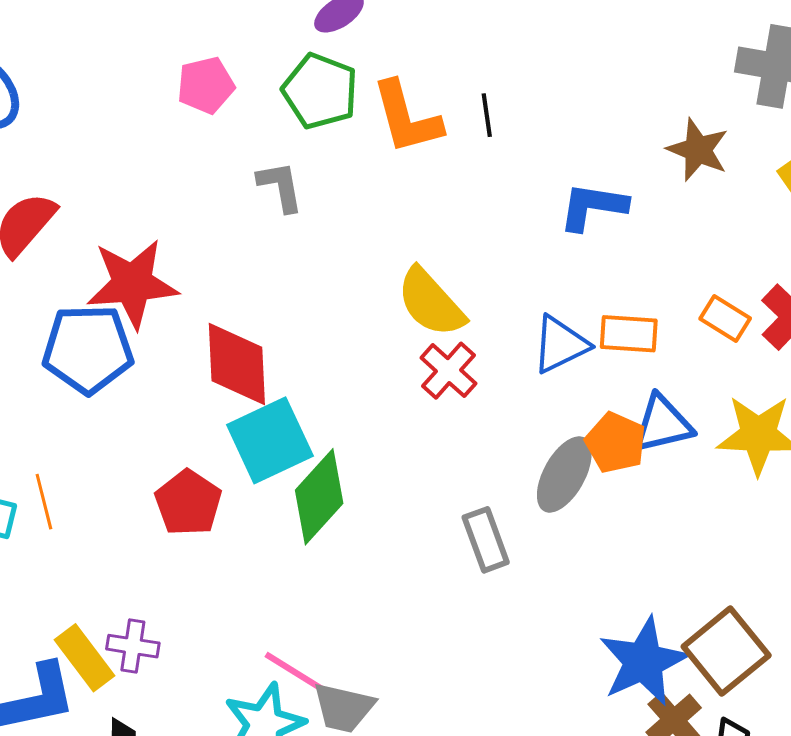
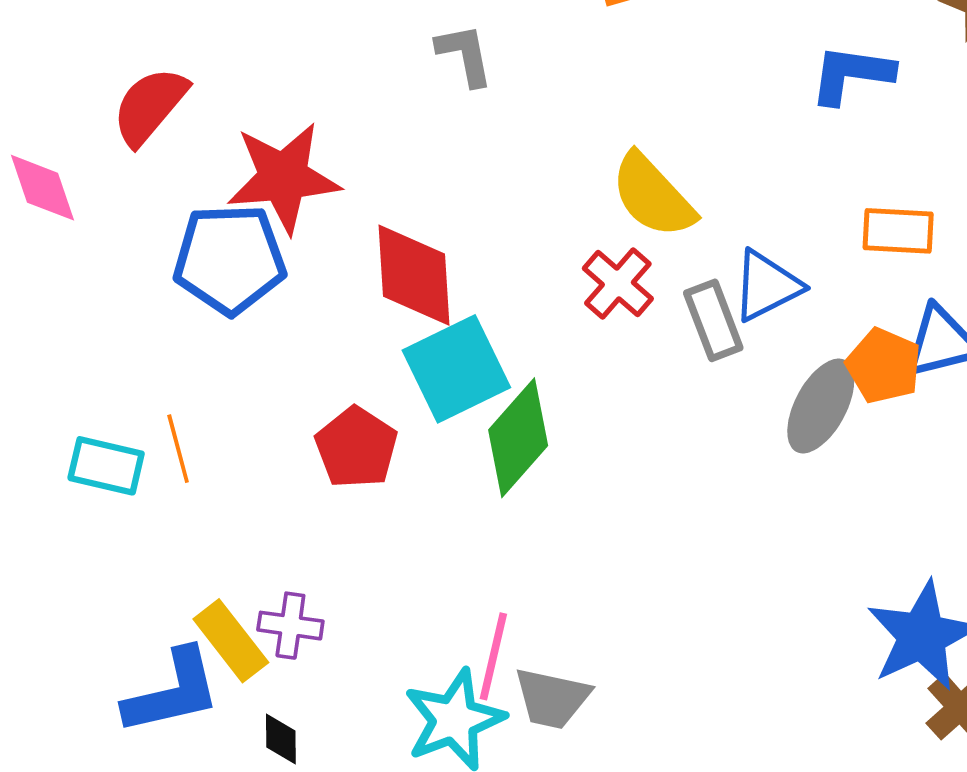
blue triangle: (560, 345) -> (767, 286), moved
red cross: (448, 371) -> (618, 284), moved
gray rectangle: (486, 540) -> (713, 320), moved
pink line: (297, 673) -> (493, 656), turned 72

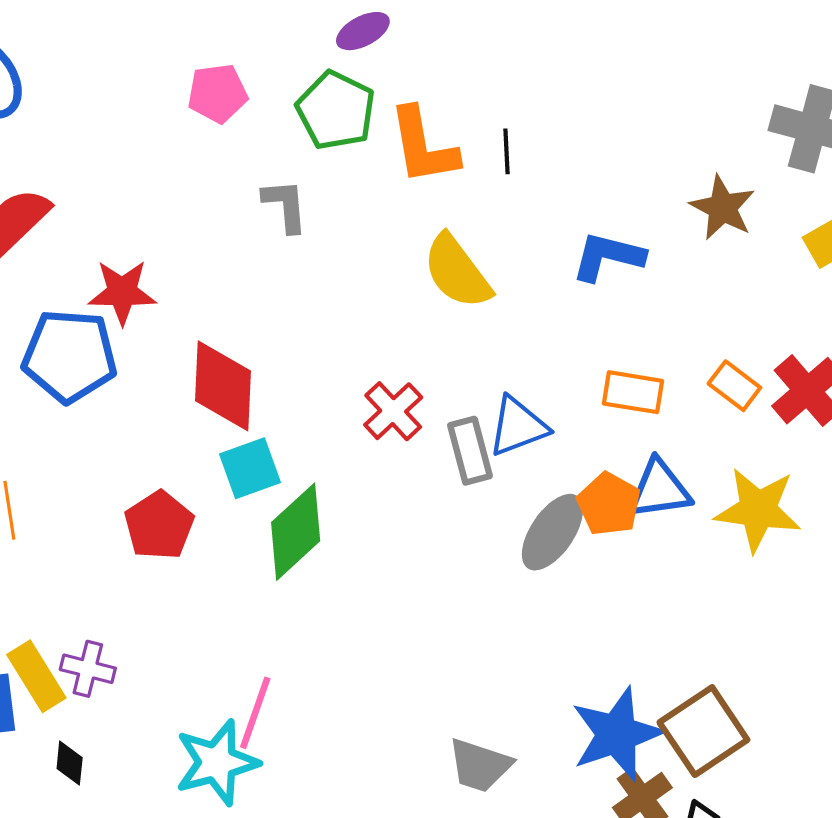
red star: (283, 177) -> (122, 292), size x0.7
yellow semicircle: (653, 196) -> (457, 272), moved
cyan square: (456, 369) -> (250, 468), size x0.7
gray trapezoid: (552, 698) -> (480, 765), moved

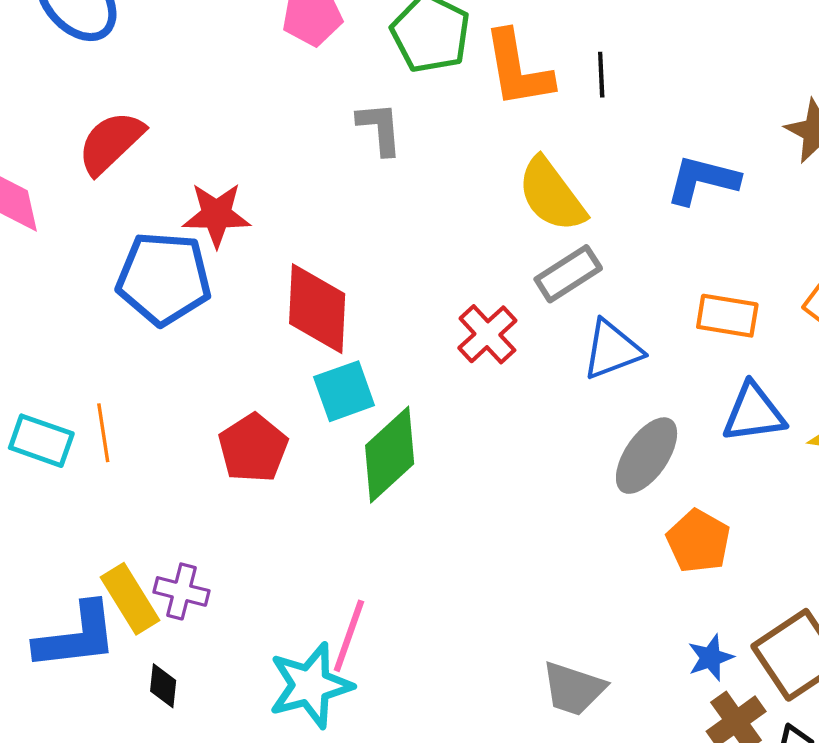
gray rectangle: (470, 451) -> (568, 274), moved, turned 72
orange pentagon: (609, 504) -> (698, 541), moved
blue star: (617, 734) -> (710, 658), size x0.5

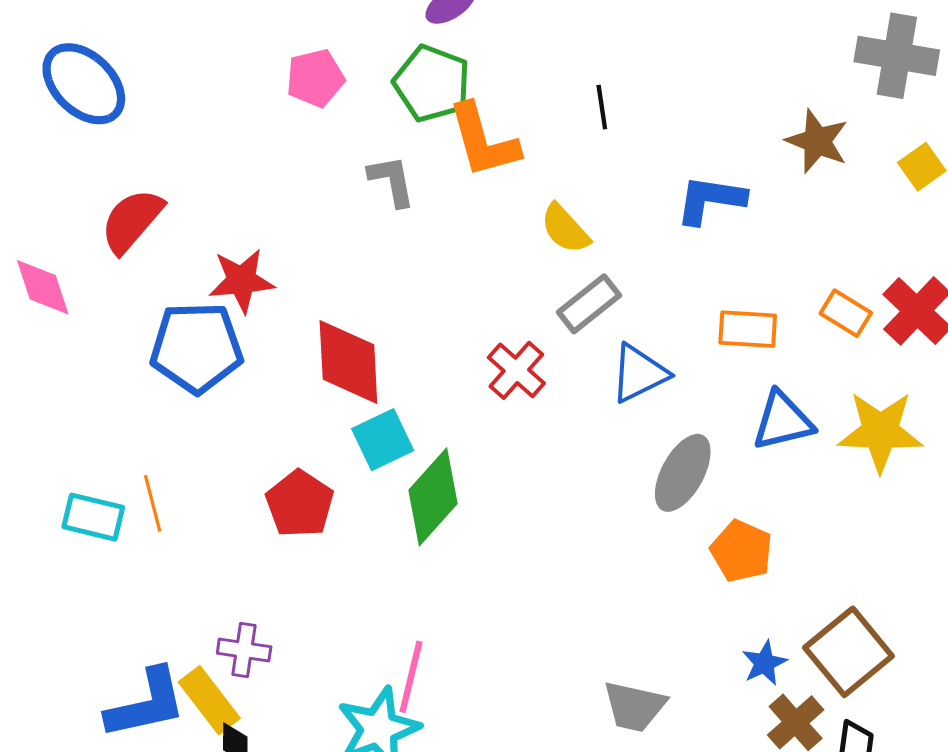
orange L-shape: (518, 69) -> (483, 141), moved
yellow semicircle: (551, 195) -> (565, 229), size x0.7
yellow rectangle: (130, 599) -> (209, 700), moved

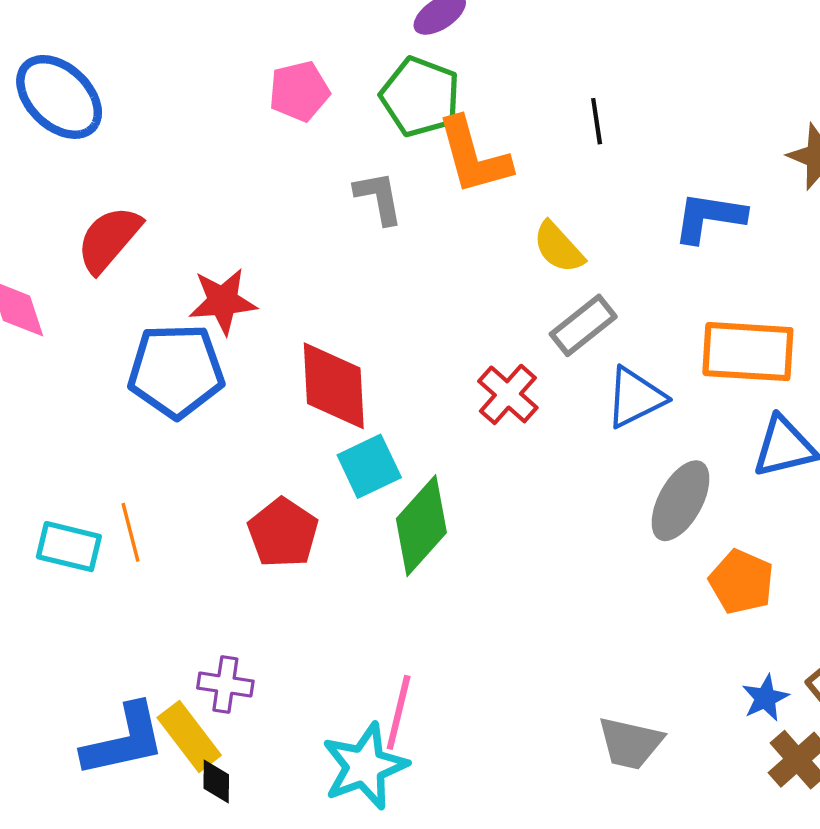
orange rectangle: (748, 329) -> (748, 352), size x1.5

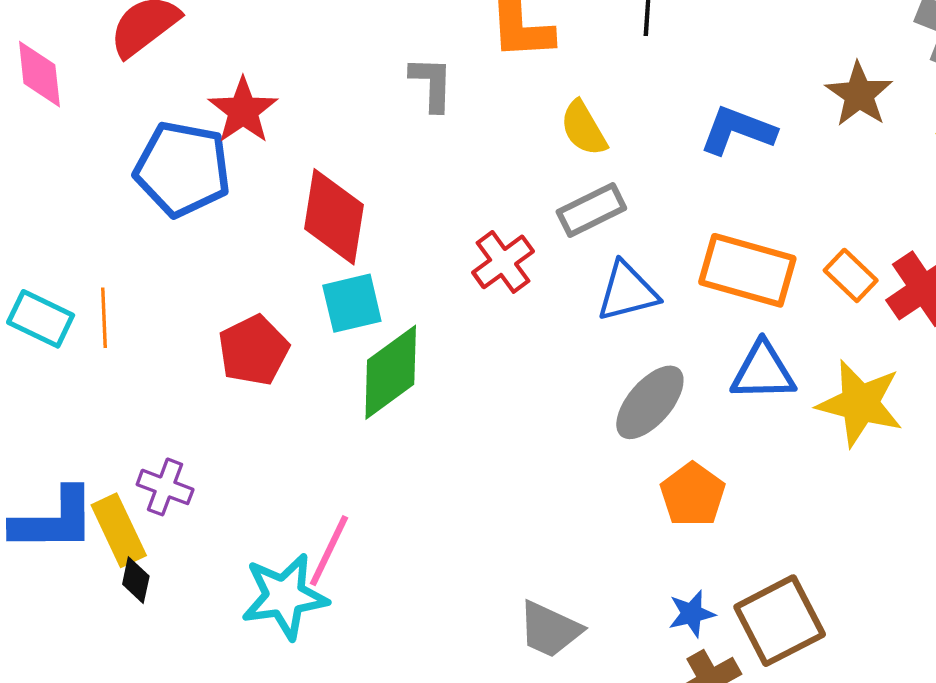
gray L-shape: (379, 198) -> (432, 84), moved
red star: (223, 301) -> (243, 111), turned 30

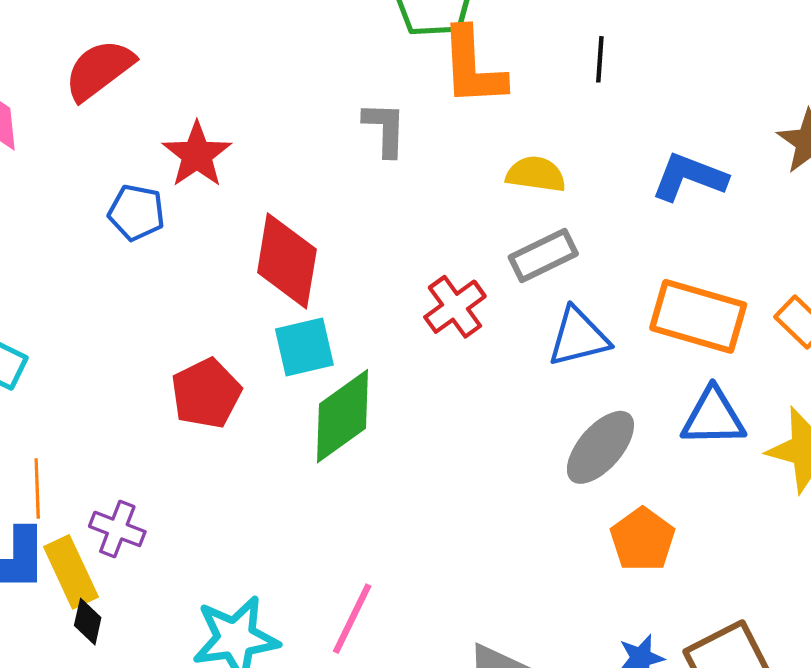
yellow semicircle: (584, 128) -> (536, 174), turned 128
blue pentagon: (183, 169) -> (136, 212), size x0.6
orange line: (104, 318) -> (37, 488), moved
pink line: (329, 551) -> (352, 619), moved

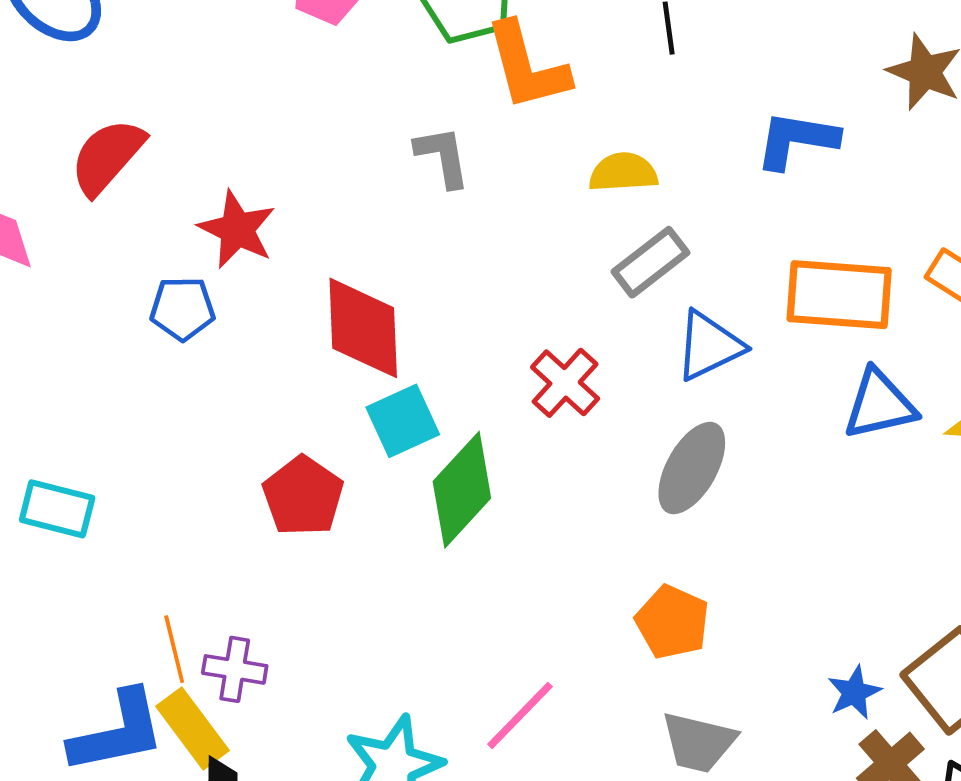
red cross: (455, 307) -> (565, 383), moved
gray ellipse: (600, 447) -> (692, 468), moved
orange line: (37, 488) -> (174, 649), moved
orange pentagon: (643, 539) -> (672, 622), moved
pink line: (352, 619) -> (520, 715), turned 30

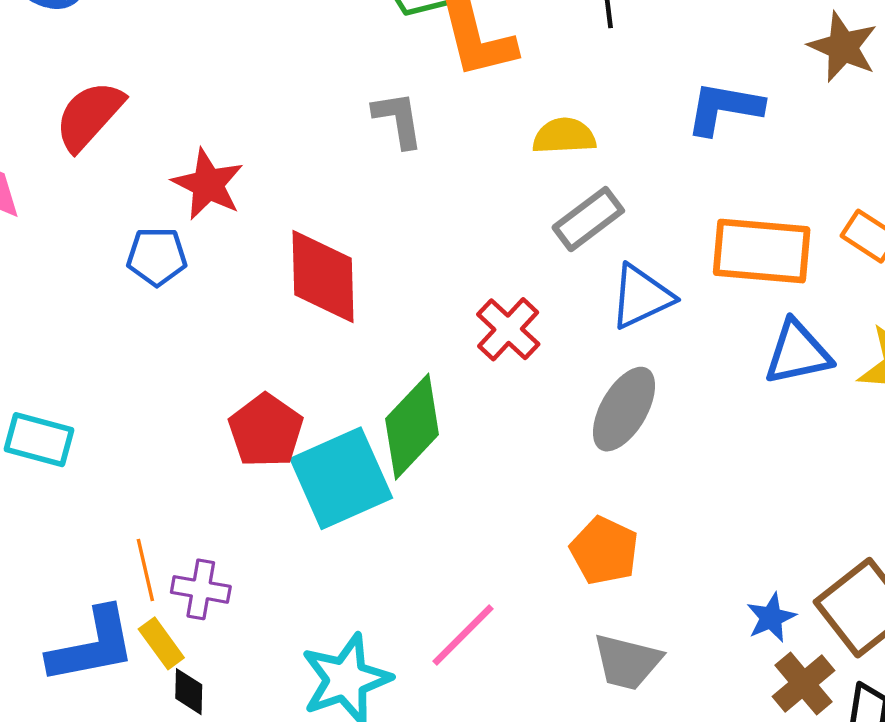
cyan square: (403, 421) -> (341, 478), moved, size x1.5
yellow rectangle: (193, 728) -> (161, 643), size x0.7

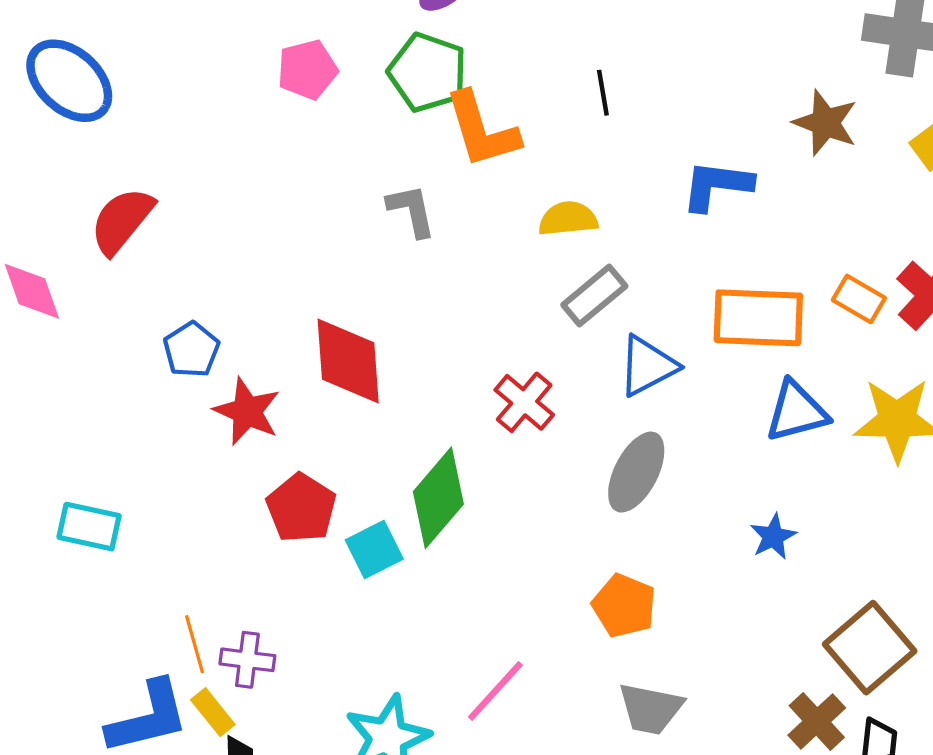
red star: (208, 184) -> (247, 411), moved
blue pentagon: (157, 257) -> (191, 350), turned -30
cyan square: (341, 478) -> (374, 549), size x0.6
blue star: (771, 618) -> (773, 537), moved

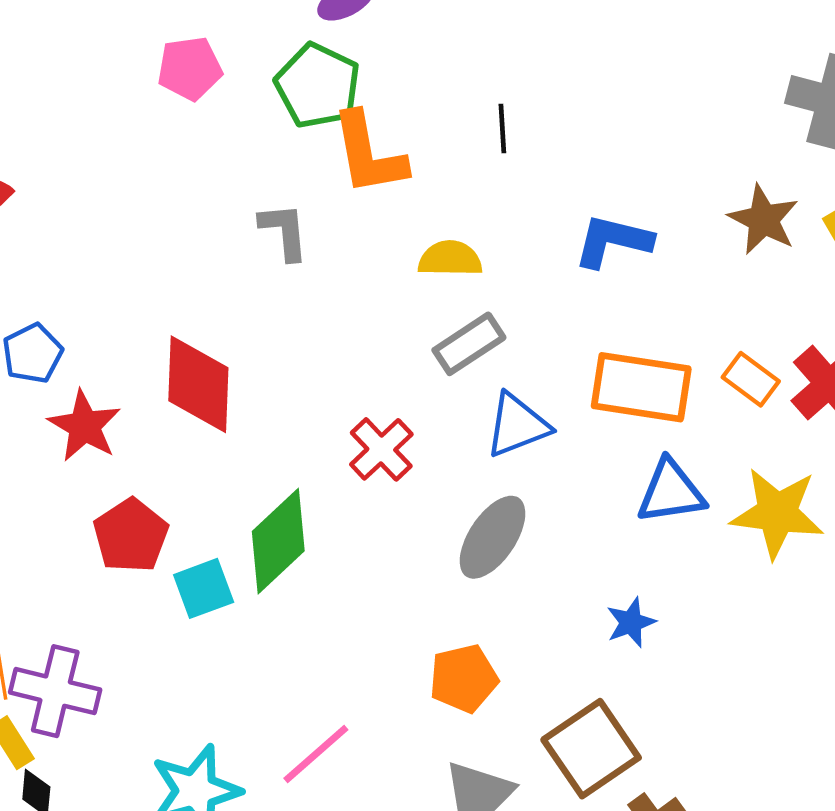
brown star: (825, 123) -> (763, 220), moved
orange pentagon: (624, 606) -> (464, 678), turned 30
brown square: (870, 648) -> (591, 749), moved
purple cross: (247, 660) -> (55, 691), size x1.5

